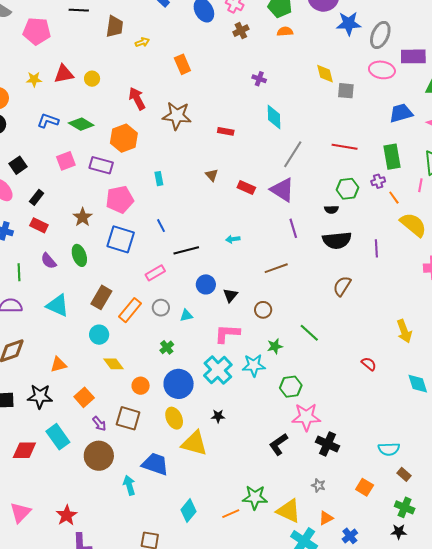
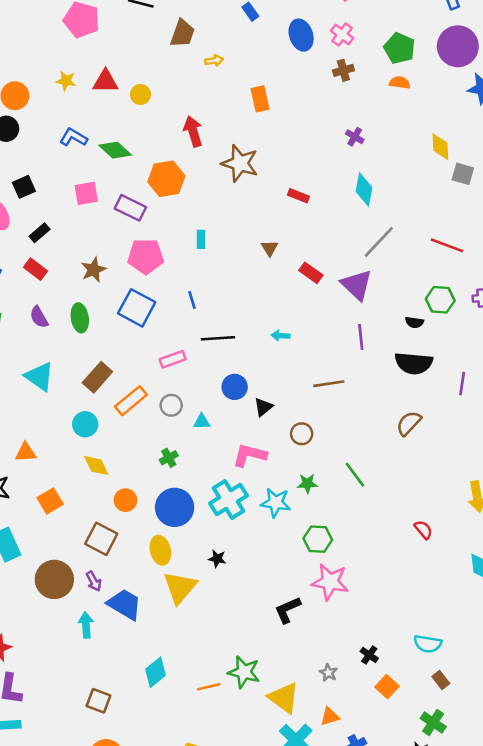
purple arrow: (99, 424) -> (94, 581), moved
yellow triangle: (194, 443) -> (180, 587), turned 44
black cross: (327, 444) -> (369, 655), moved, size x0.6

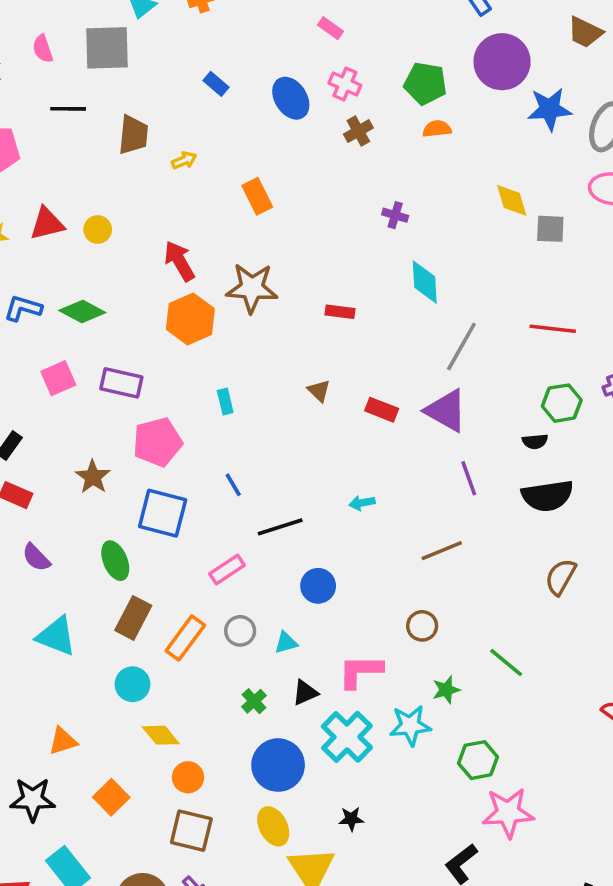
orange hexagon: (166, 179) -> (190, 319), moved
green ellipse: (80, 318) -> (115, 561), moved
black triangle: (263, 407) -> (305, 693), moved, turned 30
orange circle: (125, 500) -> (188, 777), moved

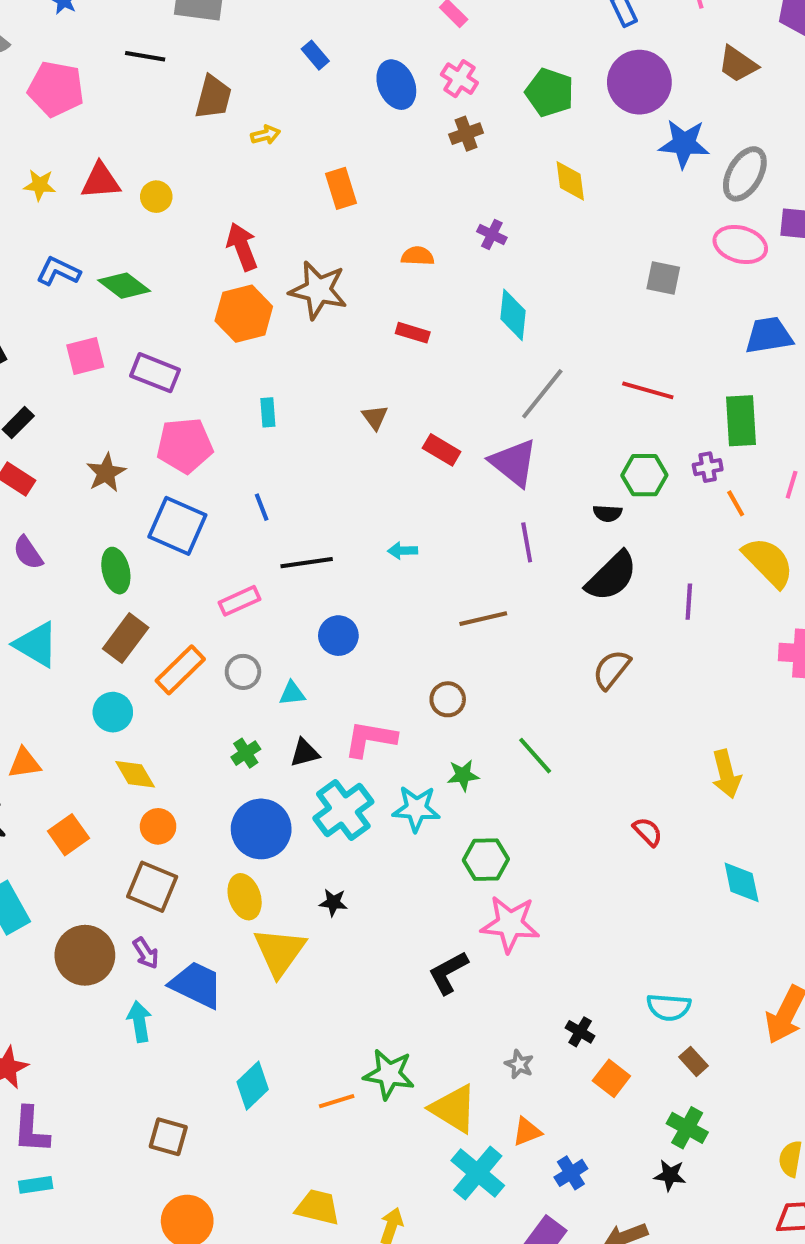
orange semicircle: (437, 129) -> (418, 256), moved
yellow diamond: (512, 200) -> (570, 181), moved
black semicircle: (547, 496) -> (612, 576), turned -45

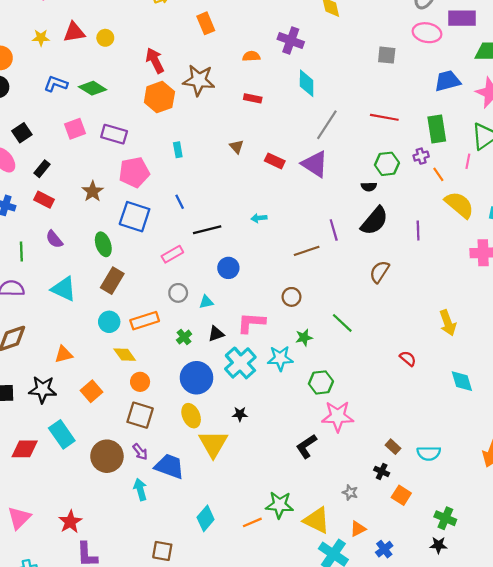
purple cross: (492, 235) -> (291, 41), size x1.6
purple line: (527, 542) -> (334, 230), moved
orange rectangle: (180, 670) -> (145, 321), moved, turned 32
brown rectangle: (694, 1061) -> (393, 447), moved

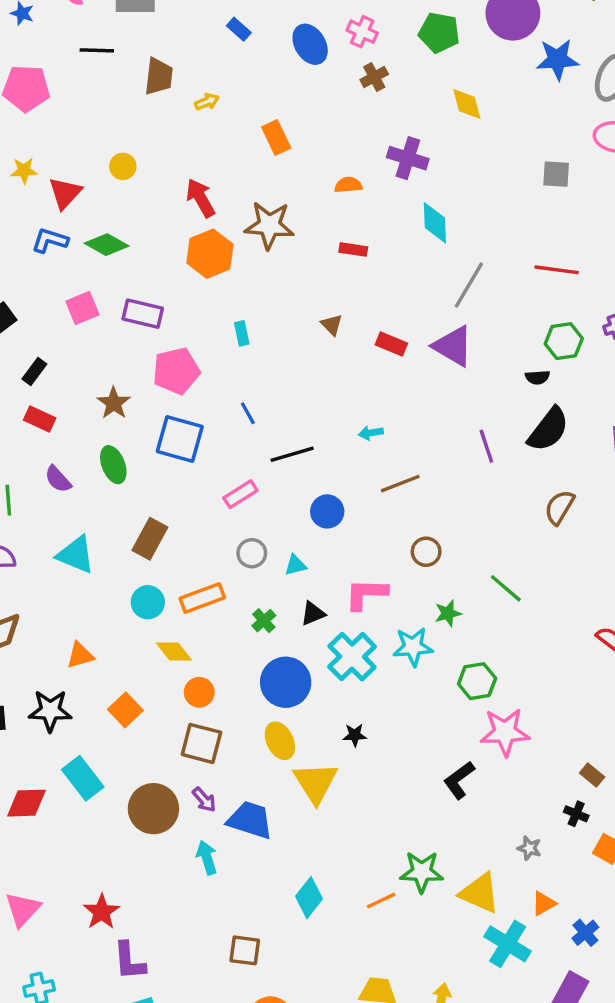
red triangle: (74, 32) -> (65, 193), moved, turned -35
green ellipse: (103, 244) -> (113, 465), moved
brown line: (307, 251) -> (400, 484), moved

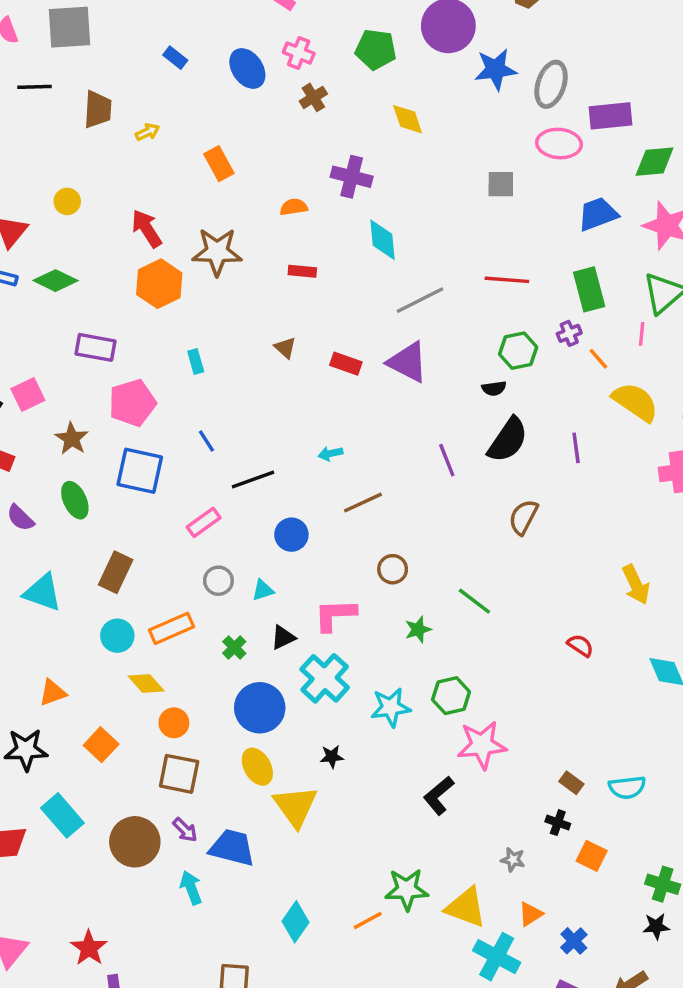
gray line: (469, 285) -> (420, 300), turned 36
pink square: (82, 308) -> (28, 395), moved
cyan star: (413, 647) -> (391, 707), moved

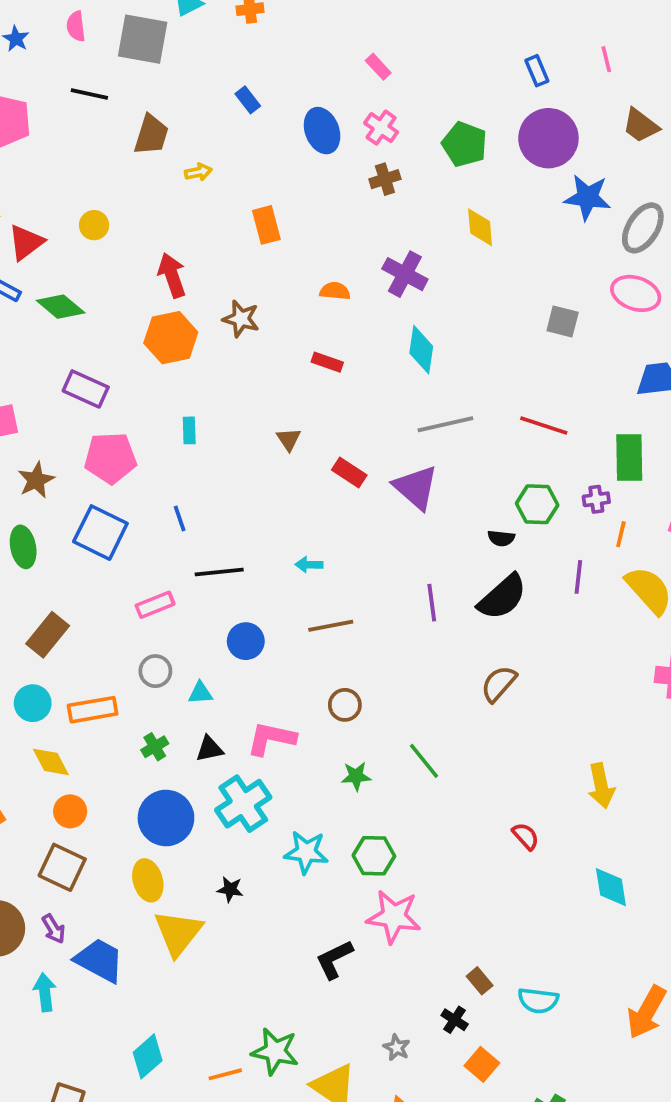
brown star: (217, 252) -> (241, 319), size x0.7
orange line: (598, 359) -> (621, 534), turned 40
purple line: (576, 448) -> (578, 577), moved

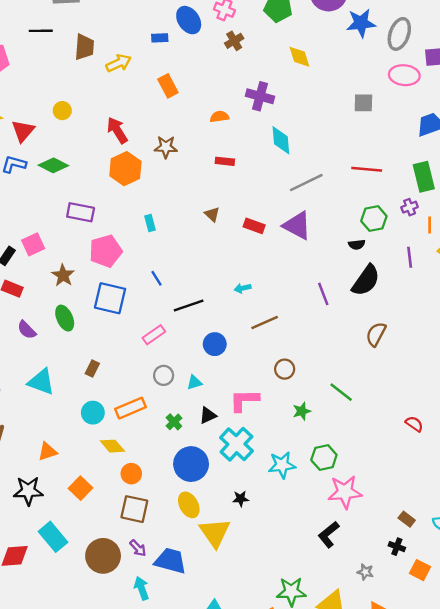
blue rectangle: (248, 100) -> (160, 38), moved, turned -42
yellow arrow: (198, 172) -> (119, 63), size x1.5
brown rectangle: (48, 635) -> (92, 368), size x0.6
black L-shape: (334, 959) -> (329, 535), moved

